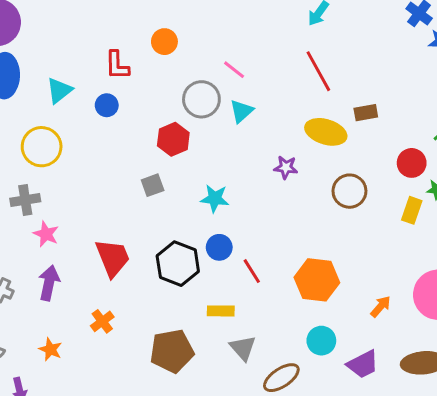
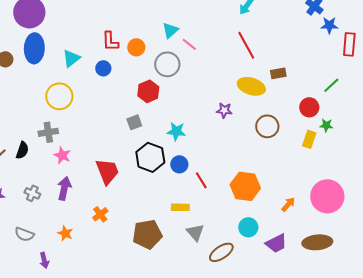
orange circle: (164, 42) -> (136, 47), moved
cyan triangle: (241, 111) -> (170, 30), moved
black hexagon: (178, 264) -> (150, 157), moved

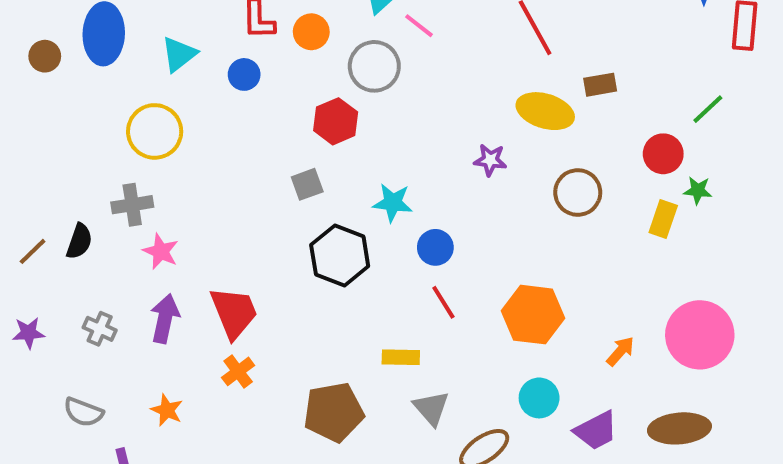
blue circle: (179, 164) -> (435, 247), moved
red trapezoid: (107, 171) -> (234, 312), moved

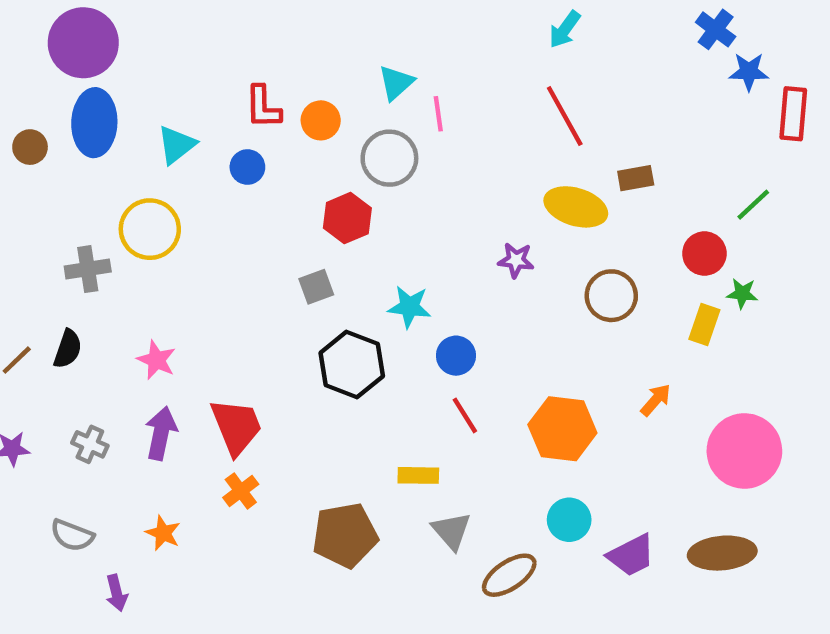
pink line: (419, 26) -> (438, 114), turned 44
gray cross: (132, 205) -> (88, 269), moved
orange arrow: (620, 351) -> (656, 400), moved

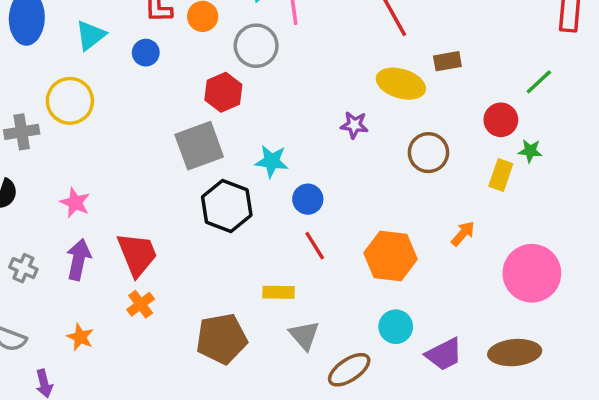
gray square: (316, 287) -> (199, 146), size x1.8

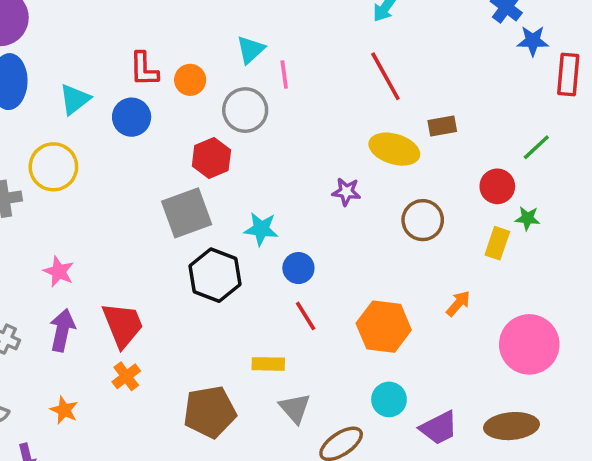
blue circle: (146, 53) -> (132, 117), size x1.4

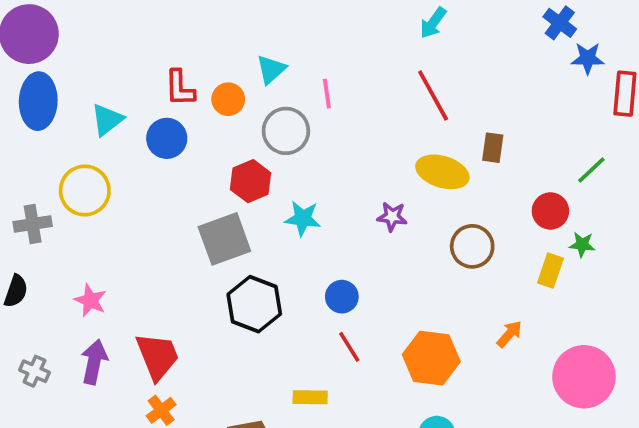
cyan triangle: (250, 50) -> (271, 69), moved
brown rectangle: (442, 126) -> (493, 148), turned -72
cyan star: (261, 229) -> (303, 218), moved

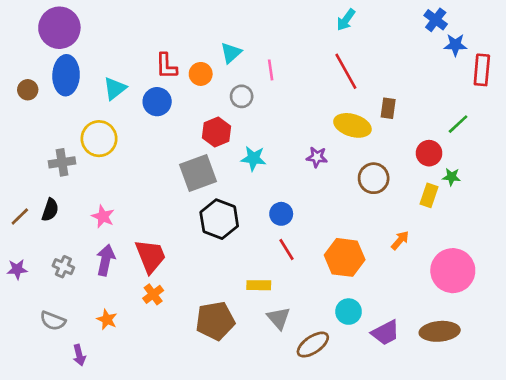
gray circle: (286, 131) -> (242, 96), size x0.7

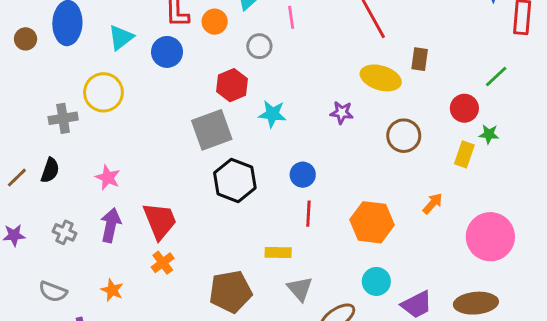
red line: (286, 249) -> (308, 214), turned 35

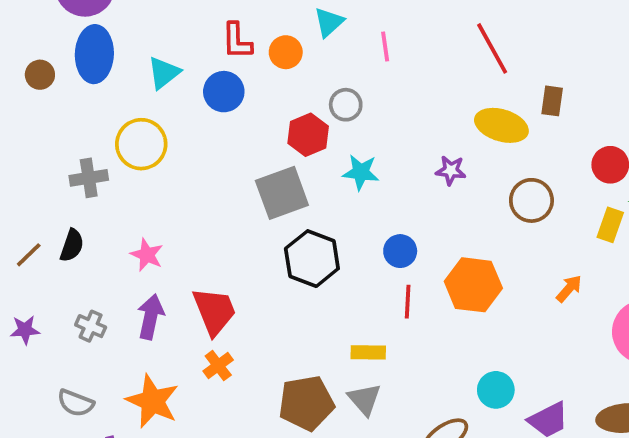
gray circle: (259, 46) -> (346, 105), moved
orange hexagon: (372, 222) -> (473, 285), moved
gray triangle: (300, 289) -> (364, 399), moved
orange star: (112, 290) -> (153, 401), size x1.8

